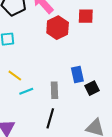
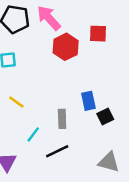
cyan line: (26, 91) -> (33, 134), moved, turned -32
black line: (50, 118) -> (57, 151), turned 48

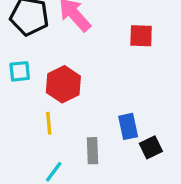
red hexagon: (66, 47) -> (63, 84), moved
yellow line: (16, 102) -> (49, 123), moved, turned 49

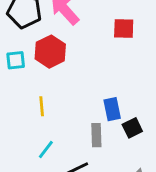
red hexagon: (63, 84) -> (50, 52), moved
gray rectangle: (93, 151) -> (96, 135), moved

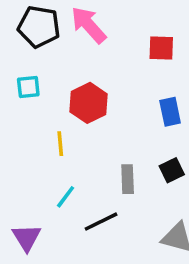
red hexagon: (50, 52) -> (89, 103), moved
blue rectangle: (112, 109) -> (170, 112), moved

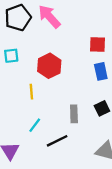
black pentagon: (39, 27) -> (18, 18), turned -30
red square: (161, 48) -> (97, 45), moved

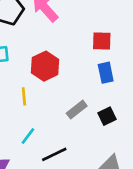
gray rectangle: (74, 114) -> (77, 110), moved, turned 54

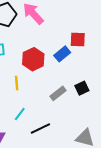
blue rectangle: (106, 73) -> (62, 54), moved, turned 63
black square: (107, 116) -> (82, 88), moved

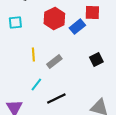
red hexagon: (33, 59) -> (54, 19), moved
gray rectangle: (58, 93) -> (54, 62), moved

